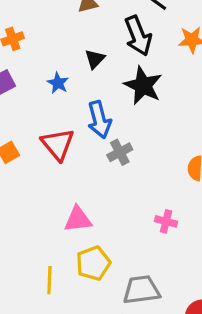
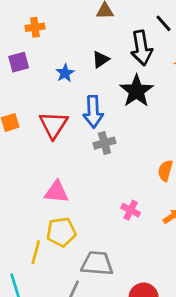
yellow line: (49, 280) -> (36, 252), moved

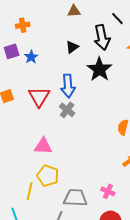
blue star: (65, 73) -> (31, 57), moved
gray cross: (104, 143) -> (67, 110), moved, turned -35
pink cross: (131, 210) -> (108, 191), moved
yellow pentagon: (61, 232) -> (48, 176), turned 30

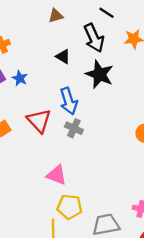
black triangle: (72, 47) -> (63, 57), turned -40
pink triangle: (43, 146) -> (57, 175), turned 30

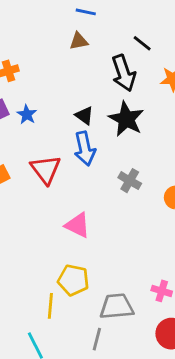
black triangle: (63, 57) -> (84, 116), moved
gray cross: (74, 128) -> (130, 181), moved
pink triangle: (57, 175) -> (78, 225), moved

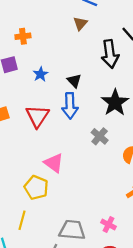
brown triangle: (79, 41) -> (80, 23), turned -48
blue star: (27, 114) -> (40, 74), moved
black star: (126, 119) -> (115, 103), moved
yellow pentagon: (73, 280) -> (36, 187), moved

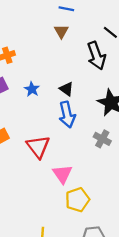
red triangle: (37, 116) -> (38, 147), moved
pink triangle: (54, 163) -> (62, 174), turned 30
yellow pentagon: (36, 187) -> (78, 200), moved, turned -30

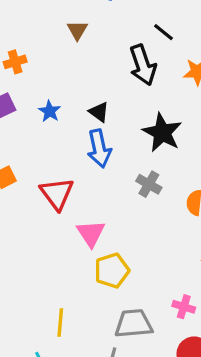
brown triangle: (61, 31) -> (77, 30), moved

